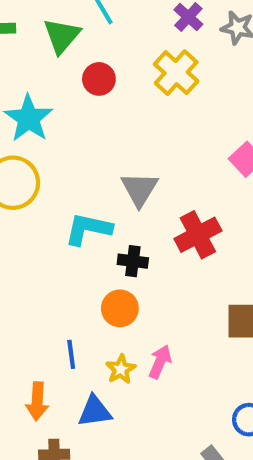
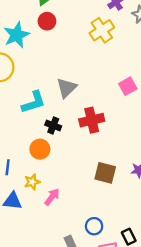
red circle: (99, 79) -> (47, 21), moved
cyan L-shape: (88, 229) -> (34, 102), turned 136
pink arrow: (160, 362) -> (52, 197), moved

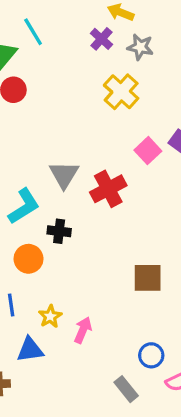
yellow cross: (102, 30) -> (121, 92), moved
red cross: (92, 120) -> (108, 189), moved
orange circle: (40, 149) -> (28, 259), moved

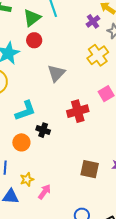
gray triangle: (64, 175) -> (56, 73), moved

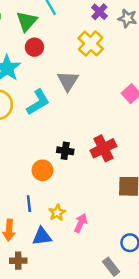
yellow cross: (98, 55) -> (91, 44), moved
cyan L-shape: (25, 111) -> (38, 102), moved
red cross: (78, 111) -> (103, 148), moved

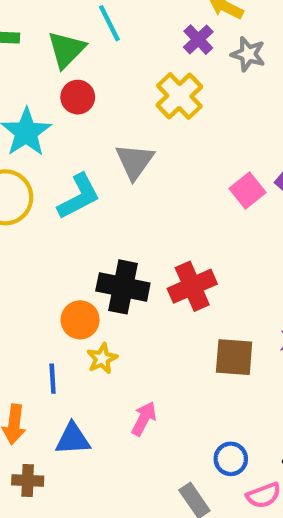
black cross: (65, 151) -> (123, 287), size x1.6
yellow star: (57, 213) -> (102, 359), moved

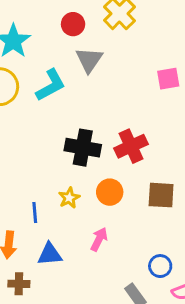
red circle: (78, 97) -> (73, 24), moved
pink square: (247, 190) -> (168, 79), turned 30
orange circle: (80, 320) -> (110, 192), moved

